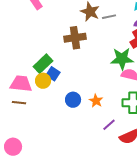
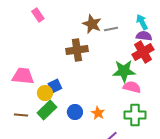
green rectangle: (43, 64) -> (47, 110), moved
blue square: (53, 74) -> (55, 86), turned 32
pink trapezoid: (21, 84) -> (23, 76), moved

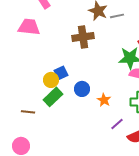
pink trapezoid: (23, 76) -> (29, 27), moved
blue circle: (75, 112) -> (82, 89), moved
brown line: (21, 115) -> (28, 112), moved

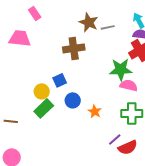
blue square: (61, 73) -> (60, 80), moved
brown line: (28, 112) -> (11, 121), moved
purple line: (117, 124) -> (115, 139), moved

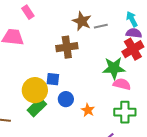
blue square: (60, 80) -> (53, 79), turned 32
yellow circle: (42, 91) -> (35, 90), size x1.6

